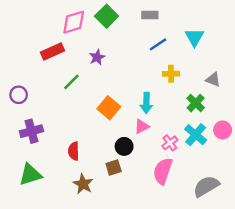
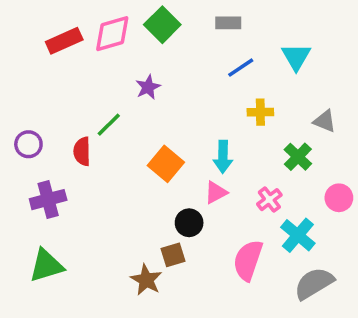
red rectangle: (53, 51) -> (64, 41), moved
cyan cross: (196, 135) -> (298, 235), moved
pink cross: (170, 143) -> (269, 200), moved
red semicircle: (74, 151) -> (82, 151), moved
brown star: (83, 184) -> (146, 280), moved

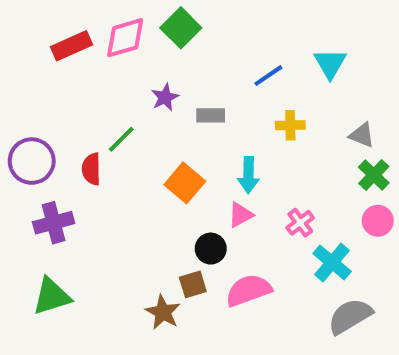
gray rectangle: (228, 23) -> (211, 115), moved
purple circle: (28, 144) -> (32, 161), size x1.5
green cross: (298, 157) -> (374, 175), moved
pink semicircle: (248, 260) -> (248, 290), moved, turned 51

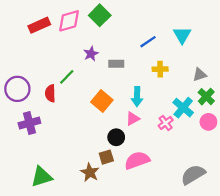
gray triangle: (362, 135) -> (200, 75), turned -40
cyan cross: (332, 262) -> (183, 108), moved
green triangle: (52, 296) -> (41, 177), moved

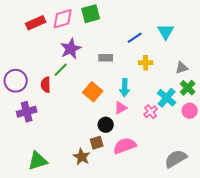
green square: (100, 15) -> (91, 14), turned 30
purple star: (91, 54) -> (71, 49), moved, size x1.5

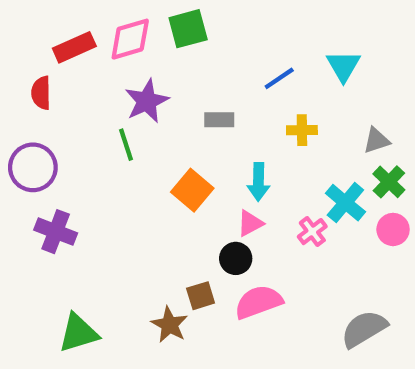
green line: (61, 70) -> (126, 145), turned -63
red semicircle: (46, 85) -> (41, 93), moved
purple cross: (27, 112) -> (56, 232), turned 36
black circle: (106, 125) -> (236, 258), moved

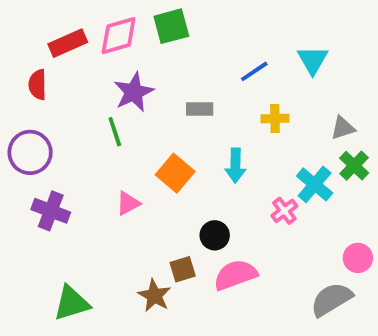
pink triangle: (250, 223) -> (128, 203), moved
pink circle: (393, 229) -> (358, 258), moved

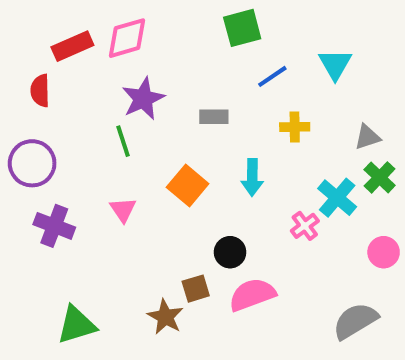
green square: (171, 26) -> (242, 28), moved
pink triangle: (128, 203) -> (123, 210), moved, turned -36
pink circle: (358, 258) -> (384, 252), moved

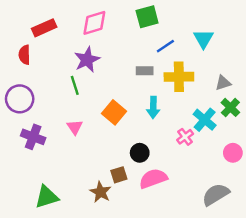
pink diamond: (127, 38) -> (94, 23), moved
gray rectangle: (214, 117) -> (145, 71), moved
yellow cross: (295, 127) -> (179, 77), size x1.6

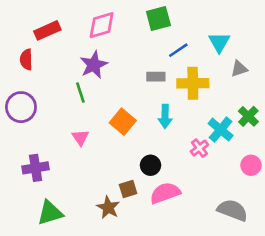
gray triangle: (223, 83) -> (239, 69), moved
purple cross: (33, 137) -> (36, 168), moved, turned -30
gray semicircle: (216, 194) -> (232, 210), turned 52

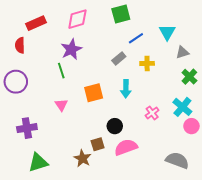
gray rectangle: (156, 77) -> (119, 58), turned -40
yellow cross: (193, 83) -> (147, 63), size x0.6
green cross: (248, 116) -> (189, 77), moved
orange square: (123, 122) -> (94, 93), turned 36
cyan cross: (221, 130) -> (182, 107), moved

